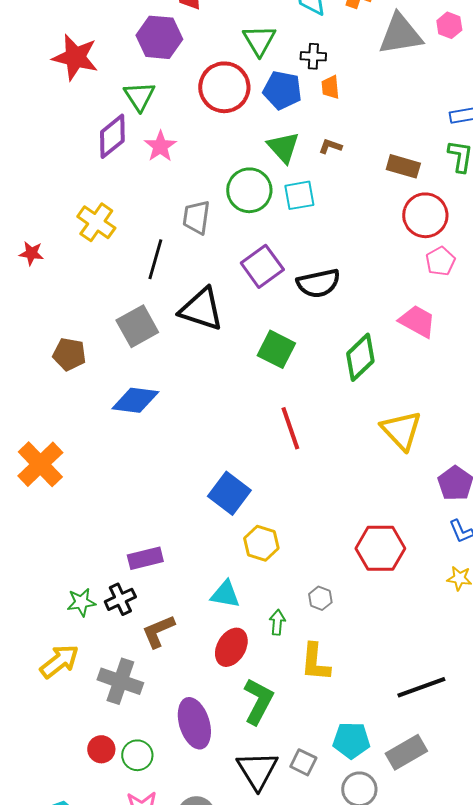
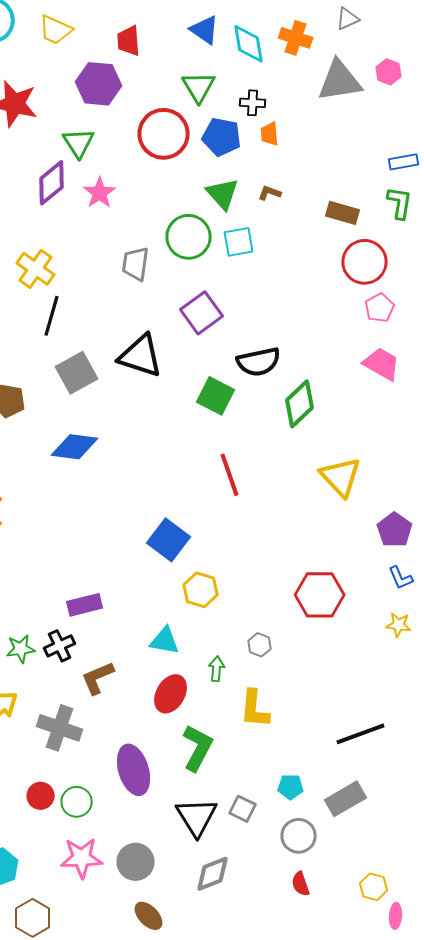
black line: (155, 259) -> (52, 316), moved
black semicircle: (318, 283) -> (259, 362), moved
pink trapezoid: (417, 321) -> (382, 364), moved
cyan pentagon: (351, 740) -> (291, 787), size x0.7

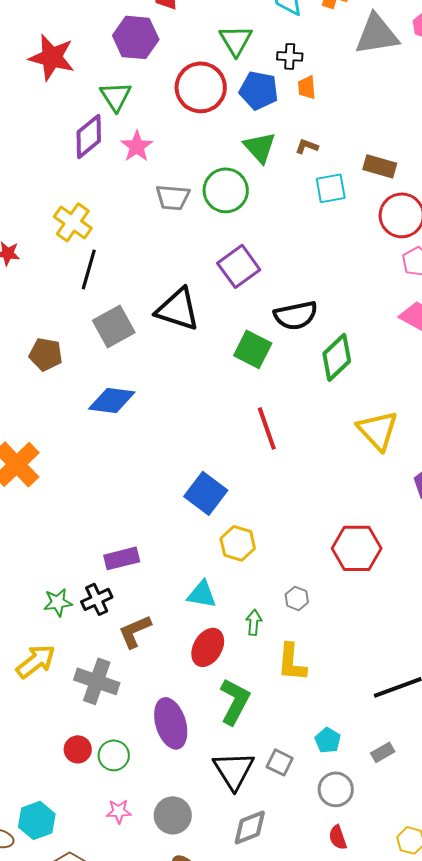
cyan square: (239, 242) -> (331, 188), moved
gray trapezoid: (136, 264) -> (173, 197), moved, turned -93
cyan pentagon: (291, 787) -> (328, 740), turned 30
gray rectangle: (346, 799) -> (383, 752), size x0.6
pink star: (82, 858) -> (119, 811), size x0.6

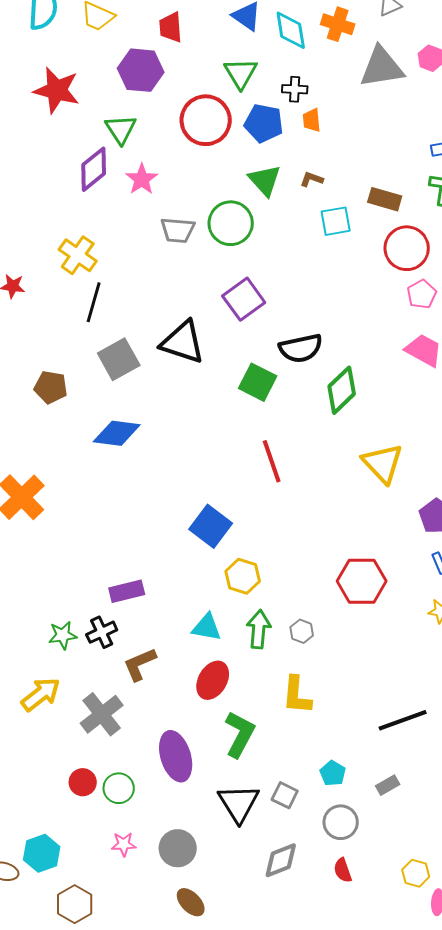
green arrow: (254, 622) -> (259, 629), moved, size x1.5
gray cross: (97, 681) -> (102, 714), turned 33
gray diamond: (250, 827) -> (281, 860), moved

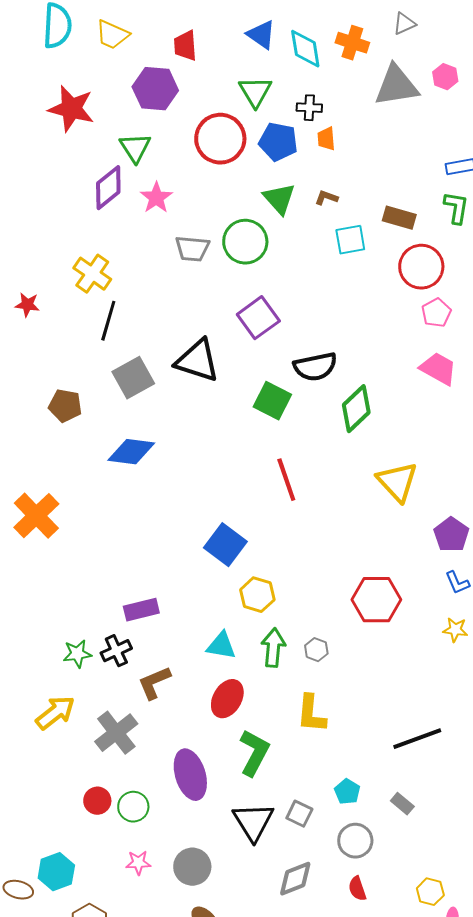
gray rectangle: (388, 785) -> (402, 804), turned 70

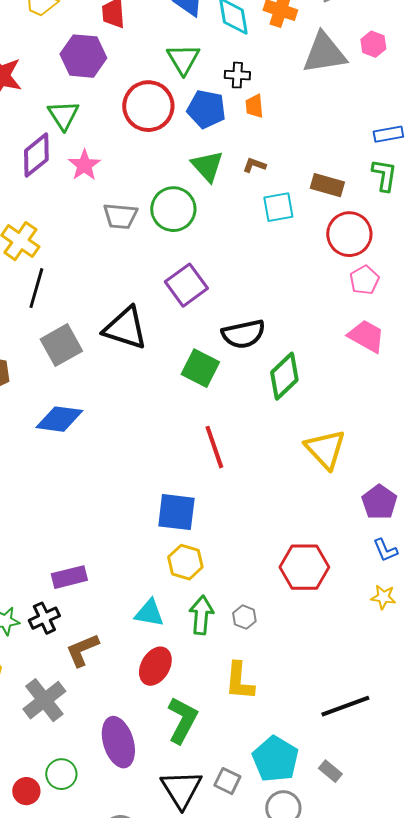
blue square: (225, 545) -> (176, 512), moved, turned -30
cyan pentagon: (347, 792) -> (275, 759), size x1.8
red circle: (97, 801) -> (26, 791), moved

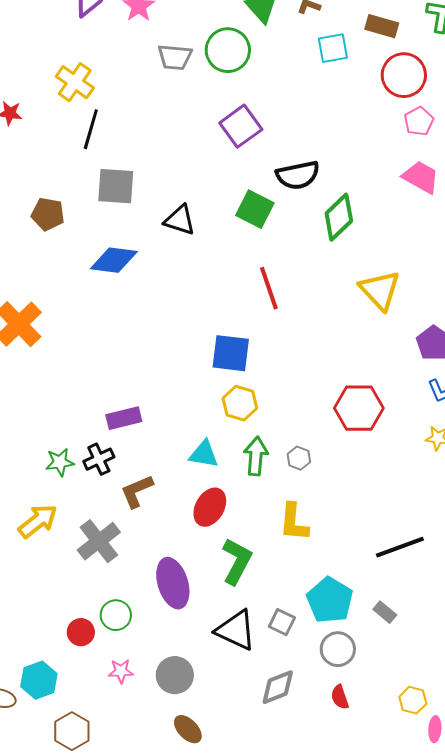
black triangle: (125, 328) -> (180, 220), moved, size x0.7
gray square: (61, 345) -> (116, 186), turned 33
black triangle: (181, 789) -> (236, 630), turned -33

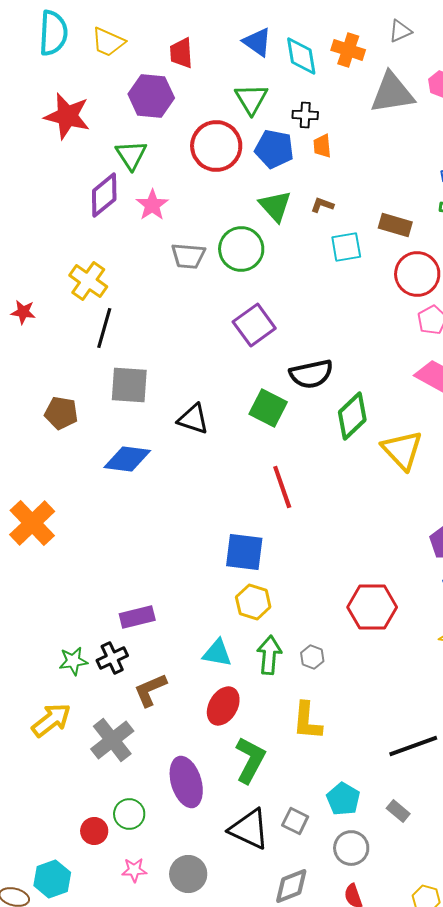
yellow triangle: (380, 290) -> (402, 450), moved
cyan pentagon: (330, 600) -> (343, 799), size x0.7

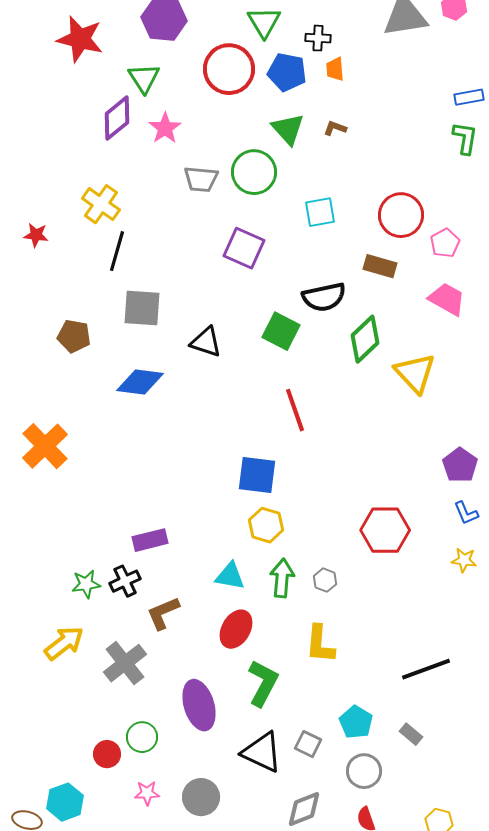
brown rectangle: (395, 225) -> (380, 266), moved
cyan square: (346, 247) -> (320, 212), moved
red circle: (417, 274) -> (401, 215), moved
purple square: (254, 325) -> (244, 248), moved, turned -30

